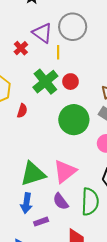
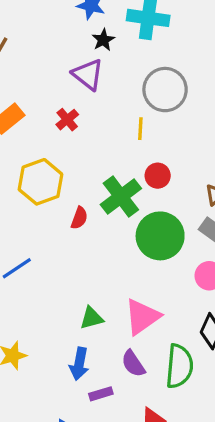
purple triangle: (42, 33) -> (88, 74), moved
red cross: (21, 48) -> (67, 120), moved
green cross: (45, 82) -> (121, 197), moved
green triangle: (33, 174) -> (92, 318), size x0.6

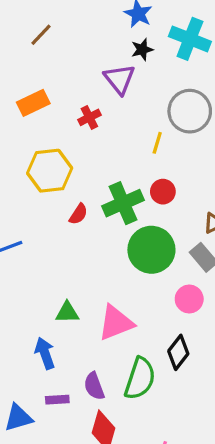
blue arrow: (79, 364) -> (45, 353), turned 136
purple semicircle: (133, 364) -> (94, 386), moved
purple rectangle: (101, 394) -> (57, 400), moved

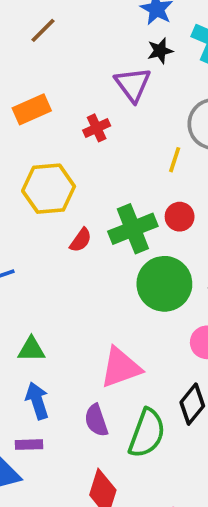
green triangle: (67, 312) -> (31, 349), moved
purple semicircle: (94, 386) -> (96, 420), moved
purple rectangle: (57, 400) -> (29, 445), moved

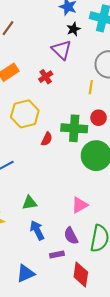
green cross: (133, 229) -> (74, 128), turned 35
pink triangle: (121, 368) -> (80, 205), size x0.7
purple rectangle: (29, 445) -> (57, 254), moved

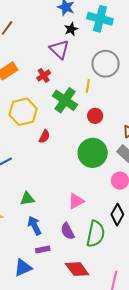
green cross: (74, 128) -> (65, 100), moved, turned 30
purple rectangle: (57, 254) -> (43, 249), moved
red diamond: (81, 275) -> (77, 269), turned -45

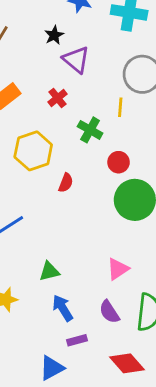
black star: (71, 29) -> (54, 35), moved
green cross: (65, 100) -> (90, 130), size x0.7
red circle: (95, 116) -> (119, 162), moved

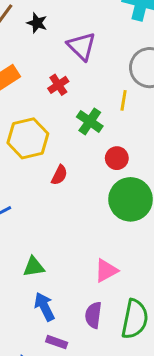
black star: (54, 35) -> (37, 23), moved, turned -30
purple semicircle: (109, 312) -> (93, 315), turned 35
purple rectangle: (77, 340) -> (57, 342), turned 30

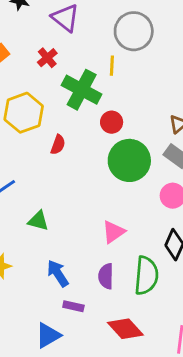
green cross: (90, 121) -> (82, 90), size x1.5
green triangle: (34, 267) -> (38, 221), moved, turned 30

